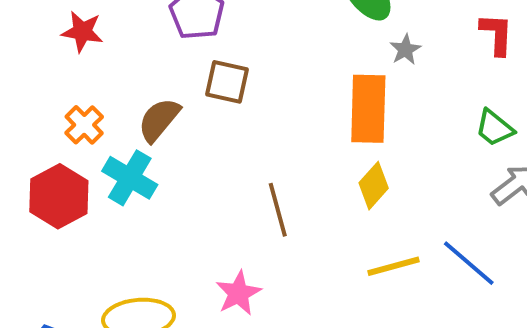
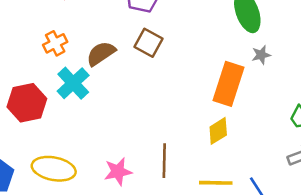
red hexagon: (59, 196) -> (27, 103), moved
brown line: (278, 210) -> (164, 161), moved

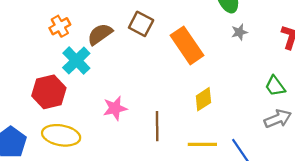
orange rectangle: (228, 84) -> (187, 45), moved, turned -51
red hexagon: (27, 103) -> (49, 92), moved
pink star: (118, 172) -> (115, 108), moved

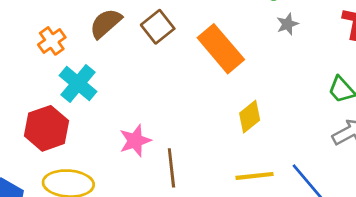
brown square: (141, 24) -> (158, 27), turned 30
brown semicircle: (100, 34) -> (106, 23), moved
brown line: (157, 126) -> (171, 168), moved

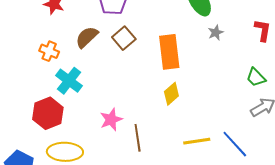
orange cross: (52, 41) -> (49, 51), turned -30
orange rectangle: (221, 49) -> (169, 52), turned 36
yellow diamond: (250, 117) -> (171, 94), moved

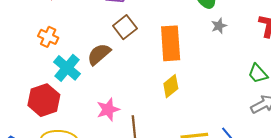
brown semicircle: (87, 37) -> (99, 54), moved

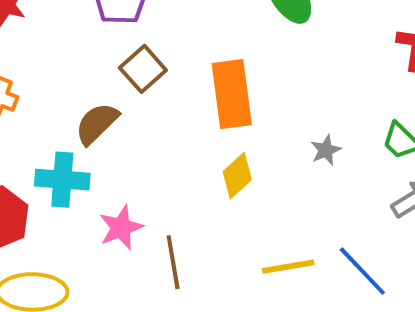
gray star: (219, 26) -> (326, 150), moved
cyan cross: (67, 68) -> (62, 180), moved, turned -32

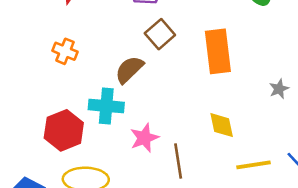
yellow diamond: (237, 176) -> (222, 125), moved, turned -60

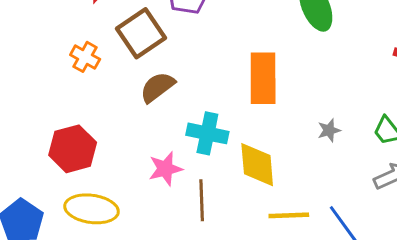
brown square: (160, 34) -> (141, 33), moved, size x1.4
cyan cross: (106, 106) -> (207, 133), moved
yellow diamond: (222, 125) -> (257, 165), size x1.4

